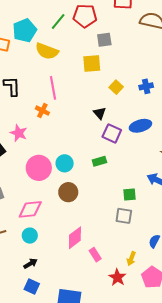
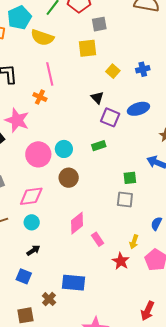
pink star: (19, 133) -> (17, 120), size x1.4
blue square: (32, 286) -> (24, 276), moved

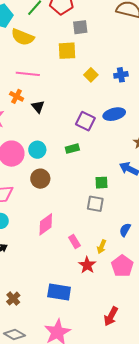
pink line: (50, 74) -> (28, 74), turned -75
black triangle: (97, 98) -> (38, 107), moved
pink rectangle: (98, 239) -> (74, 241), moved
blue rectangle: (74, 283) -> (59, 292), moved

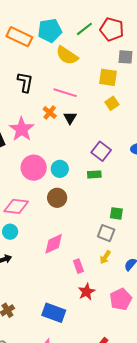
yellow square: (91, 75) -> (112, 103), moved
black triangle: (38, 107) -> (70, 118), moved
purple square: (85, 121) -> (101, 151), moved
yellow arrow: (102, 247) -> (105, 257), moved

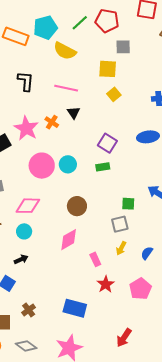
orange cross: (50, 112) -> (52, 122), moved
brown circle: (57, 198) -> (77, 206), moved
gray square: (106, 233) -> (120, 224), turned -30

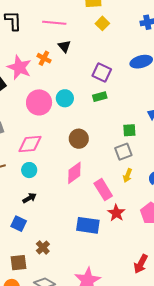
pink rectangle: (95, 259) -> (103, 190), size x1.5
blue rectangle: (75, 308) -> (88, 225), moved

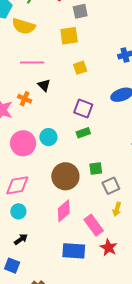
yellow square: (102, 23) -> (80, 68), moved, turned 32
green square: (129, 130) -> (96, 168), moved
brown circle: (79, 139) -> (65, 176), size x1.4
blue rectangle: (88, 225) -> (74, 251), moved

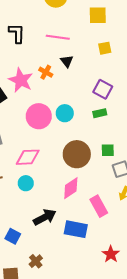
black arrow: (21, 239) -> (45, 217), moved, size x1.6
red star: (109, 247) -> (111, 254), moved

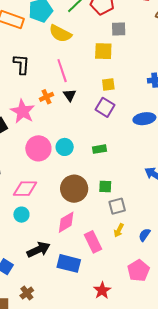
pink line: (58, 37) -> (62, 71), turned 60
orange cross: (46, 72) -> (47, 97), moved, turned 32
purple square: (103, 89) -> (105, 107), moved

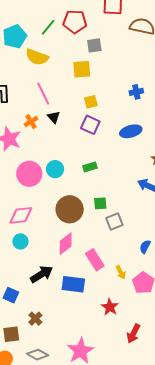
yellow arrow: (119, 230) -> (121, 272), moved, turned -48

